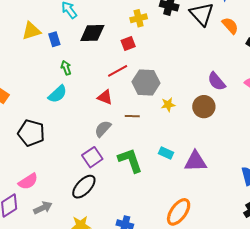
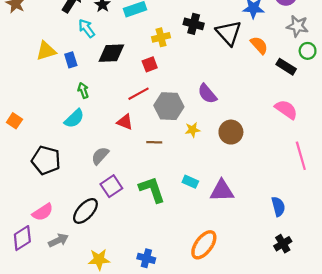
purple semicircle: (216, 81) -> (207, 94), moved
gray semicircle: (103, 129) -> (100, 156), moved
black ellipse: (84, 187) -> (85, 211), moved

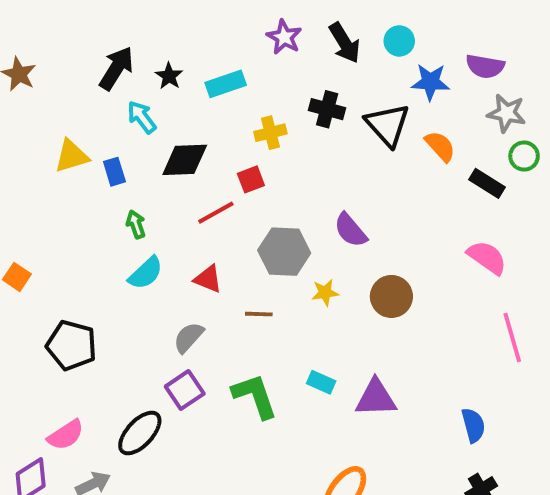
red line: (138, 94) -> (216, 213), moved
cyan semicircle: (74, 119) -> (146, 273), moved
gray semicircle: (100, 156) -> (189, 337), moved

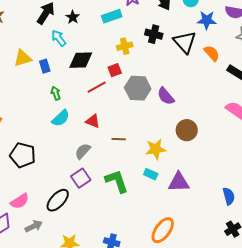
cyan rectangle: (226, 84) -> (112, 16), moved
gray hexagon: (284, 252) -> (138, 88), moved
yellow star: (325, 293) -> (156, 149), moved, size x1.5

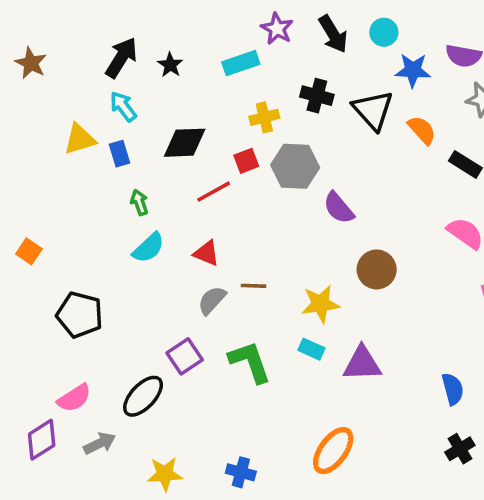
cyan arrow: (59, 38) -> (123, 107), moved
gray hexagon: (138, 88) -> (295, 166), moved
gray semicircle: (83, 151) -> (212, 300), moved

